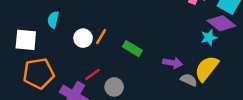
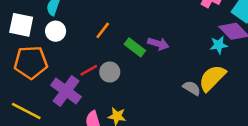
white circle: (83, 38) -> (56, 31), moved
purple arrow: (173, 63) -> (158, 44), moved
gray circle: (114, 87) -> (110, 72), moved

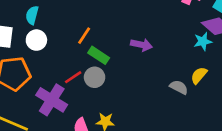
green rectangle: (135, 47) -> (99, 55), moved
yellow semicircle: (212, 78) -> (199, 75), size x0.6

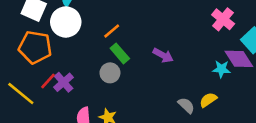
white circle: (36, 40) -> (66, 22), size x1.5
red line: (73, 77) -> (48, 81), moved, turned -30
purple cross: (52, 100) -> (64, 82), size x0.7

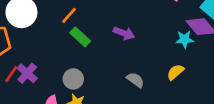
gray circle: (110, 73) -> (73, 79), moved
gray semicircle: (186, 105) -> (135, 80), moved

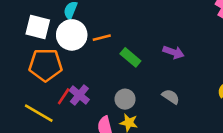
orange line: (69, 15) -> (102, 38), moved, turned 36
gray semicircle: (135, 80) -> (171, 97), moved

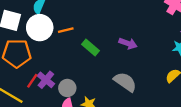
gray semicircle: (171, 97) -> (125, 82), size x1.5
gray circle: (125, 99) -> (67, 88), moved

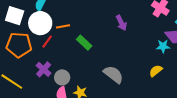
purple arrow: (128, 43) -> (121, 23), moved, turned 42
red line: (32, 81) -> (47, 42), moved

